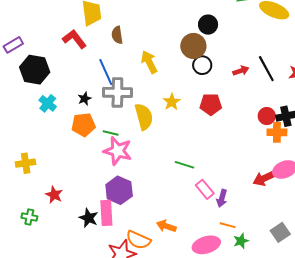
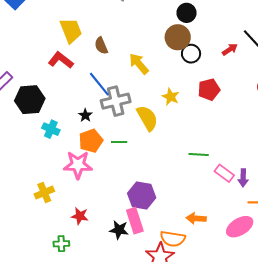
pink star: (118, 151) -> (78, 165), moved

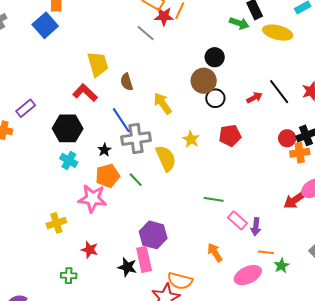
black hexagon: (30, 100) -> (68, 128), moved
green line: (119, 142) -> (136, 180), turned 42
orange arrow: (196, 218) -> (215, 252), moved, turned 48

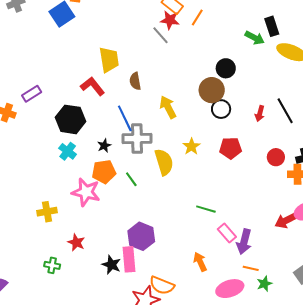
red star: (164, 16) -> (170, 20), moved
red arrow: (254, 98) -> (260, 114), turned 126
red circle: (287, 138) -> (276, 157), moved
purple arrow: (256, 227) -> (244, 242), size x1.4

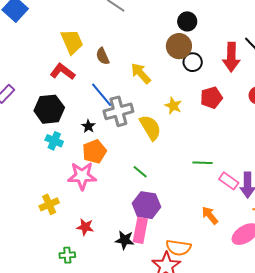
red arrow: (260, 114) -> (231, 57), size x1.8
green line: (131, 179) -> (140, 172), moved
pink rectangle: (129, 259) -> (140, 230), turned 30

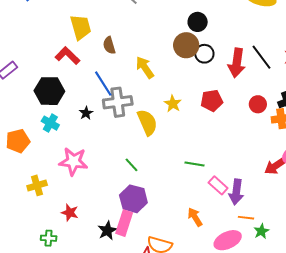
black circle: (193, 62) -> (204, 54), moved
orange pentagon: (94, 152) -> (18, 141), moved
black star: (125, 240) -> (107, 231), turned 30

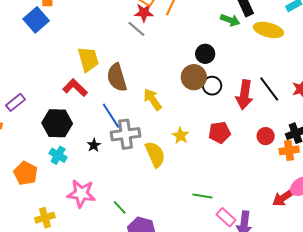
brown semicircle: (109, 45) -> (117, 77), size x1.6
orange pentagon: (18, 141) -> (26, 173), turned -30
green line: (131, 165) -> (120, 207), moved

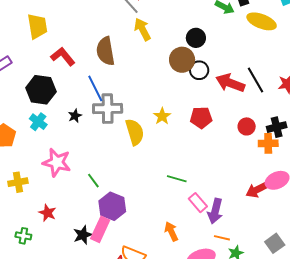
yellow trapezoid: (88, 59) -> (37, 26), moved
red arrow: (244, 95) -> (230, 83), turned 96
yellow arrow: (152, 99) -> (142, 29), moved

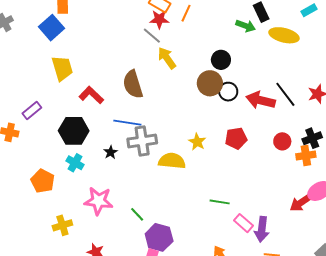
blue line: (95, 88) -> (127, 123), turned -48
yellow semicircle: (135, 132) -> (172, 161), turned -60

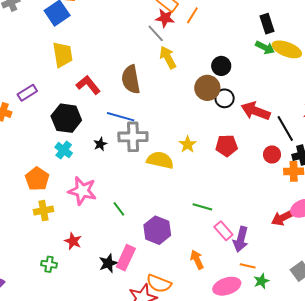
green arrow: (246, 26) -> (265, 48), moved
black line: (285, 94) -> (285, 129), moved
orange pentagon: (43, 181) -> (37, 179), moved
purple hexagon: (159, 237) -> (157, 230), moved

